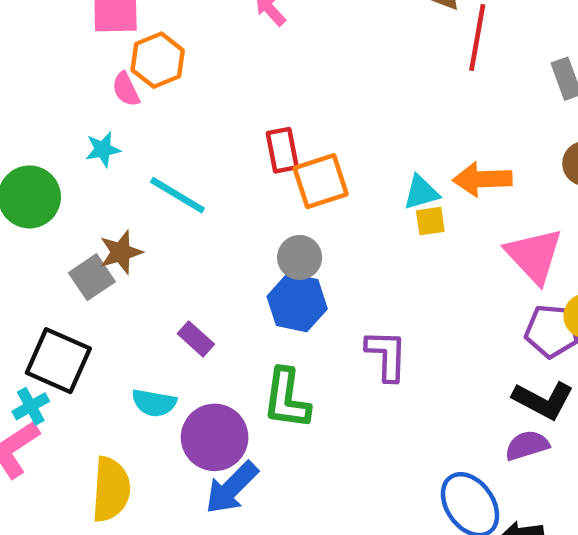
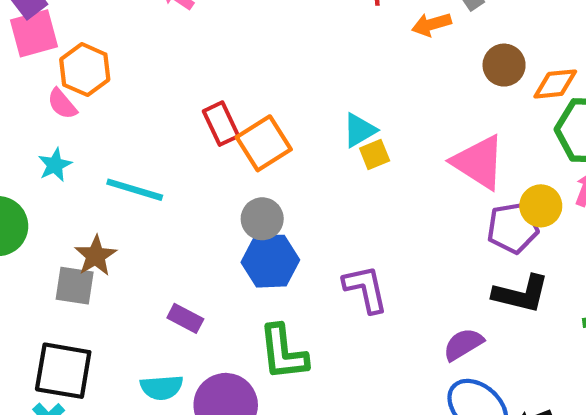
orange arrow: (482, 179) -> (431, 24), moved, size x0.7
gray square: (92, 277) -> (75, 286), turned -33
purple semicircle: (527, 445) -> (463, 344), moved

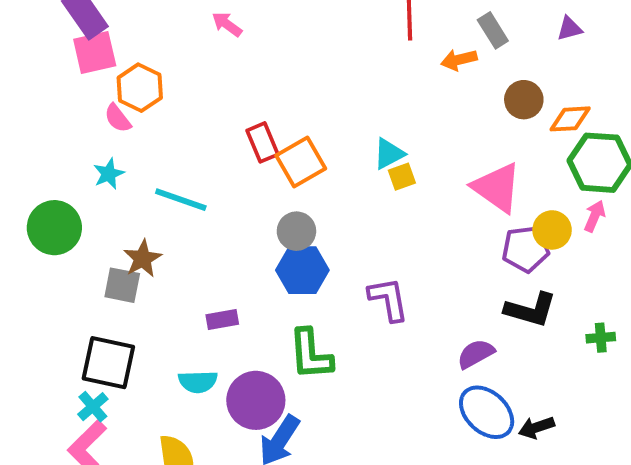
purple rectangle: (185, 318) -> (222, 319), turned -40

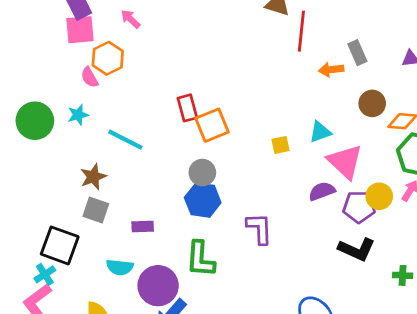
pink arrow: (227, 24) -> (130, 19), moved
cyan triangle: (389, 154) -> (320, 132), moved
green circle: (54, 228) -> (35, 121), moved
gray square: (122, 285) -> (96, 210), moved
purple semicircle: (476, 354) -> (322, 191), moved

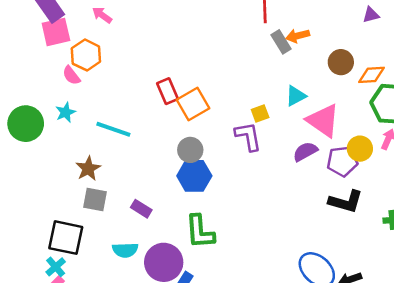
gray rectangle: (357, 53) -> (281, 42), moved
purple rectangle: (143, 226) -> (141, 209), turned 42
purple L-shape: (259, 228) -> (248, 136), moved

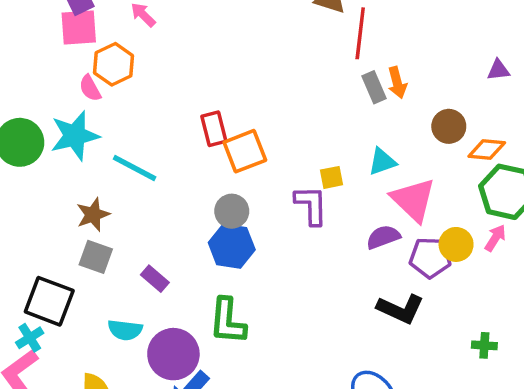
orange arrow: (298, 36) -> (397, 83), turned -100
cyan star: (66, 112) -> (75, 136), size x1.8
black L-shape: (346, 202) -> (400, 309), moved

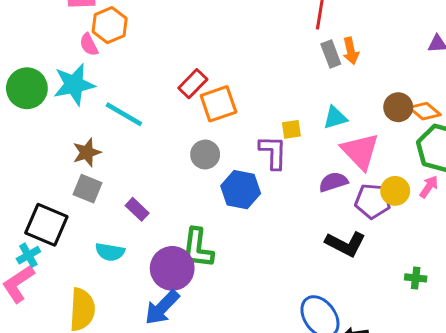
brown circle: (449, 126) -> (398, 107), moved
red rectangle: (214, 129) -> (193, 84), turned 56
orange diamond: (487, 149) -> (425, 111), turned 32
blue hexagon: (232, 246) -> (241, 190), moved
purple circle: (173, 354) -> (172, 268), moved

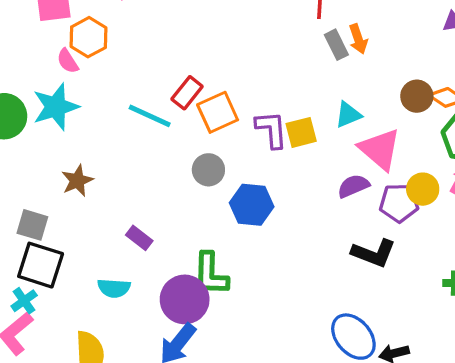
cyan line: (124, 114) -> (150, 116), moved
yellow square: (291, 129) -> (301, 132), size x1.4
purple L-shape: (273, 152) -> (271, 130), moved
gray square: (88, 189) -> (32, 225), moved

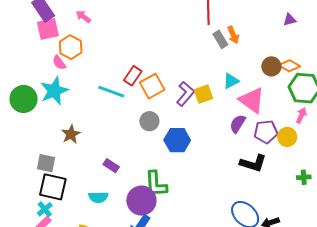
purple L-shape: (271, 130) -> (185, 94), turned 50
purple semicircle: (353, 186) -> (238, 124), turned -30
yellow circle: (423, 189) -> (287, 137), moved

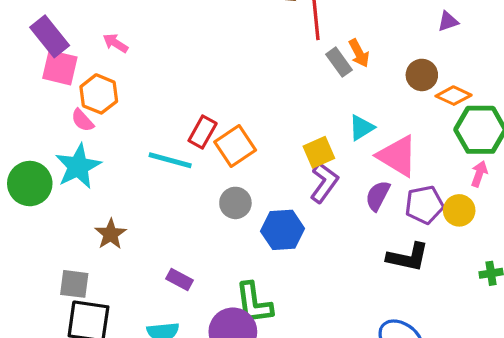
pink square: (48, 29) -> (60, 68), turned 30
brown circle: (271, 66) -> (422, 75), moved
purple L-shape: (185, 94) -> (324, 183), moved

